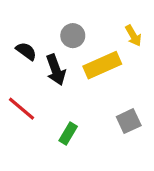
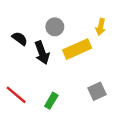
yellow arrow: (133, 36) -> (101, 27), turned 42
red line: (22, 109) -> (16, 95), moved

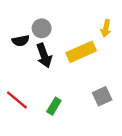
gray circle: (55, 27) -> (42, 28), moved
black semicircle: (20, 39) -> (21, 41), turned 133

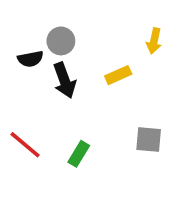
yellow rectangle: (81, 52) -> (118, 75), size x0.6
gray square: (102, 96) -> (149, 139), turned 30

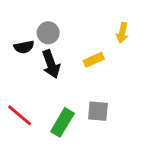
gray square: (149, 139) -> (98, 111), moved
green rectangle: (79, 154) -> (62, 122), size x1.4

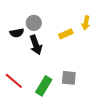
yellow rectangle: (94, 60) -> (66, 34), moved

